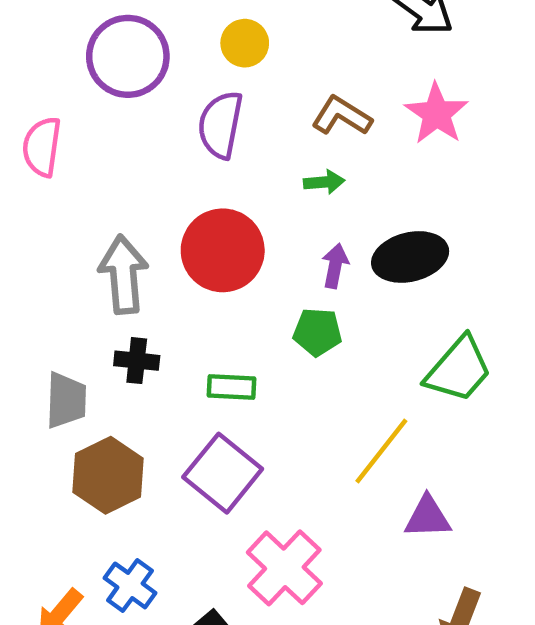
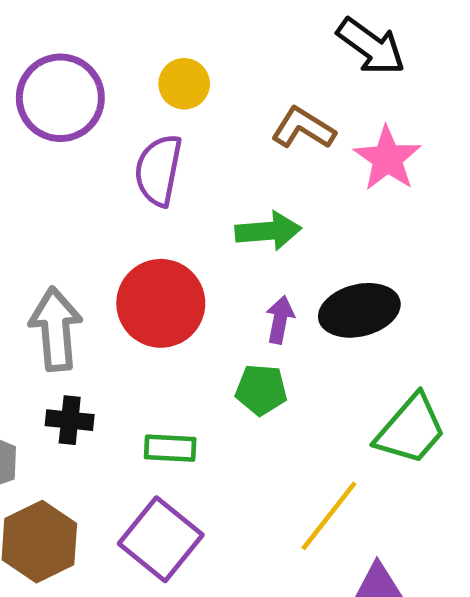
brown L-shape: (342, 116) -> (303, 128), moved
green arrow: (324, 182) -> (268, 231), size x1.5

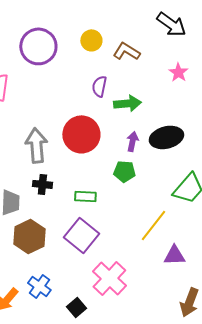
brown L-shape: (303, 128) -> (126, 51), moved
pink star: (387, 159) -> (178, 72), size x0.7
purple semicircle: (158, 170) -> (99, 86), moved, size x0.7

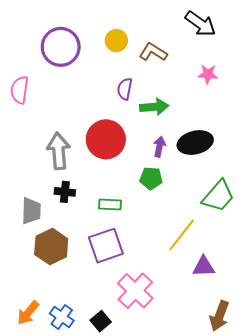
pink star: (178, 72) -> (208, 74), turned -30
purple square: (81, 235) -> (106, 246), turned 32
blue cross: (39, 286) -> (62, 317), moved

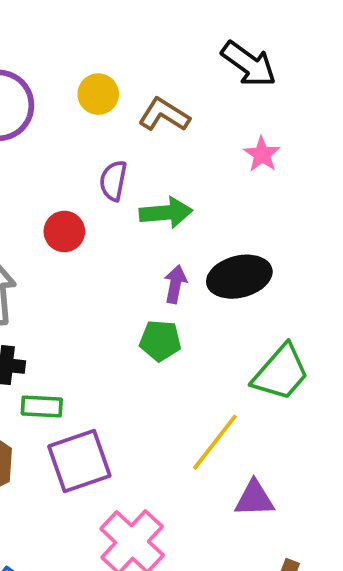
pink star: (208, 74) -> (262, 154), turned 30
red circle: (106, 139) -> (64, 231), moved, size x0.6
green rectangle: (110, 205) -> (42, 406), moved

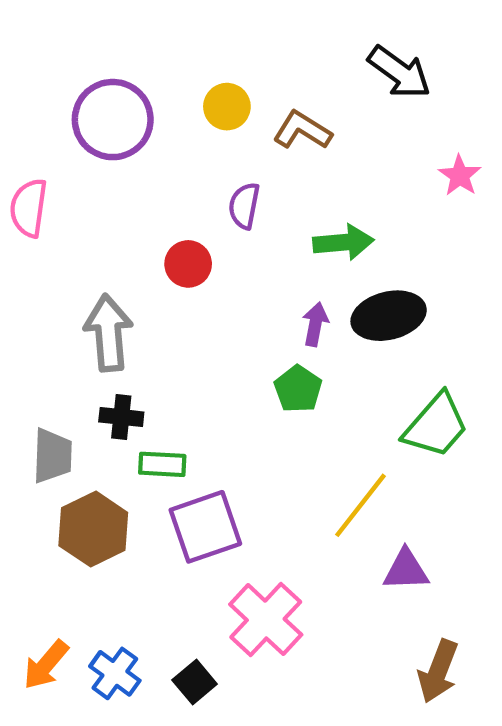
pink star: (262, 154) -> (460, 176), moved
green arrow: (166, 213) -> (343, 242), moved
green pentagon: (160, 341) -> (298, 389), turned 30

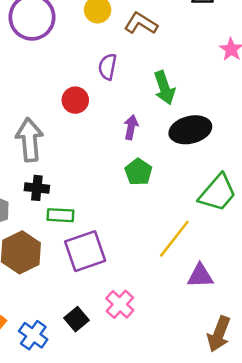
green arrow: (343, 242) -> (164, 88), turned 76
purple arrow: (315, 324) -> (131, 127), moved
pink cross: (266, 620) -> (120, 304), size x0.7
black square: (195, 682) -> (77, 319), moved

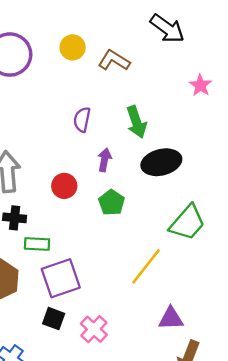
purple semicircle: (107, 67) -> (82, 120), moved
red circle: (75, 100) -> (64, 186), moved
purple triangle: (200, 276) -> (171, 319), moved
black square: (77, 319) -> (54, 319), moved, turned -30

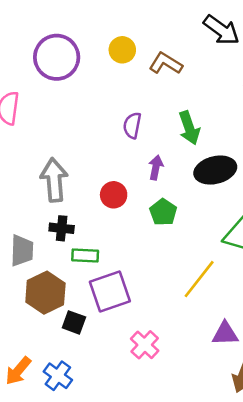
black square: (54, 319) -> (74, 322), moved

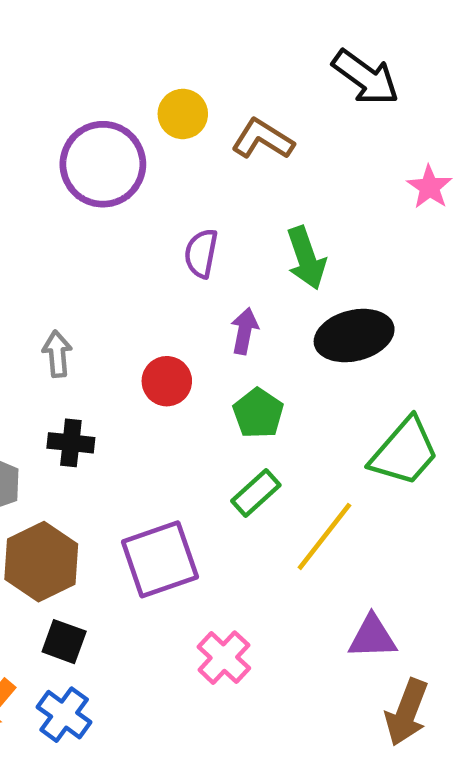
purple circle: (57, 57) -> (103, 164), moved
gray arrow: (54, 180) -> (57, 354), size x0.6
green rectangle: (85, 256) -> (256, 493), moved, turned -45
black square: (74, 322) -> (64, 642), moved

